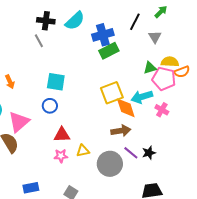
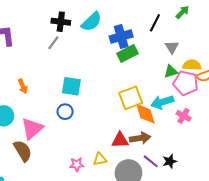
gray triangle: (155, 37) -> (172, 47), moved
gray line: (39, 41) -> (53, 43), turned 64
red triangle: (62, 135) -> (120, 140), moved

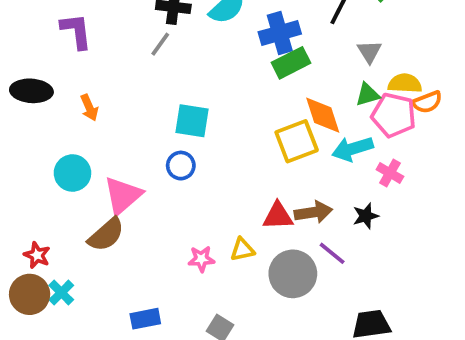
orange arrow: (23, 86) -> (89, 108), moved
orange diamond: (145, 114) -> (323, 115), moved
brown semicircle: (23, 151) -> (106, 235), turned 80
black star: (170, 161) -> (366, 216), moved

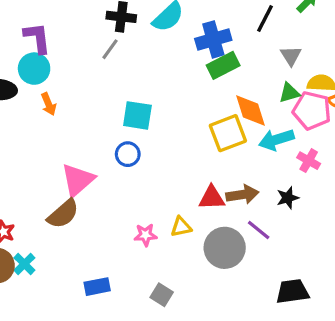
cyan circle: (72, 173) -> (34, 69), moved

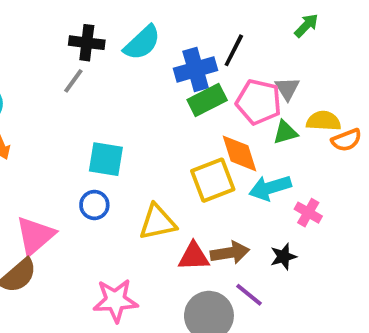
black line: (265, 18) -> (234, 50), moved
pink pentagon: (312, 111) -> (259, 102), moved
yellow triangle: (181, 227) -> (157, 222), moved, size x1.5
pink star: (146, 235) -> (115, 300), size x1.6

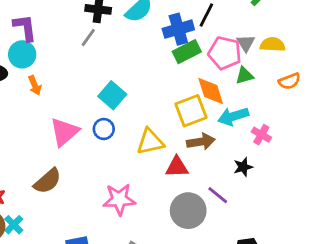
yellow semicircle: (324, 121) -> (273, 45), moved
cyan square: (106, 159) -> (112, 95), turned 32
pink triangle: (35, 236) -> (64, 132), moved
brown arrow: (230, 253) -> (201, 142), moved

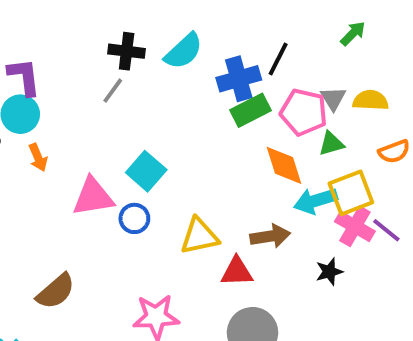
yellow square: (191, 111) -> (351, 193), moved
pink triangle: (64, 132) -> (93, 197), moved, turned 32
pink cross: (261, 135) -> (355, 226), size x1.4
purple line: (218, 195) -> (386, 230), moved

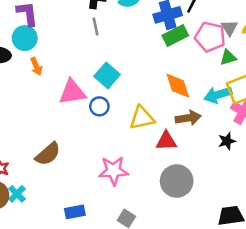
gray line: (113, 91) -> (96, 27), moved, turned -48
orange diamond: (284, 165) -> (178, 86), moved

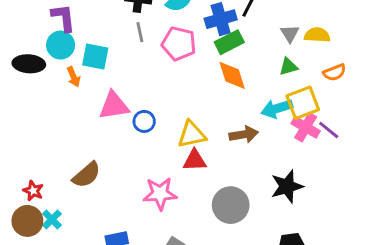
pink pentagon: (210, 37) -> (179, 44), moved
cyan square: (107, 75) -> (95, 57), moved, turned -30
orange diamond: (178, 86) -> (232, 75), moved
red triangle: (166, 141) -> (195, 160), moved
black star: (227, 141) -> (287, 186), moved, size x1.6

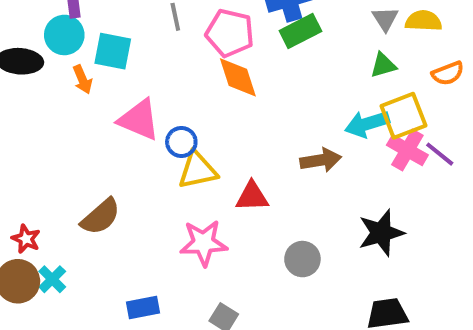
orange diamond: (232, 75) -> (238, 77), moved
pink triangle: (114, 106) -> (139, 120), turned 32
yellow triangle: (192, 134) -> (198, 170), moved
gray circle: (231, 205) -> (302, 259), size x0.7

